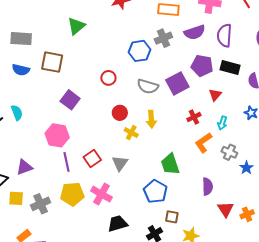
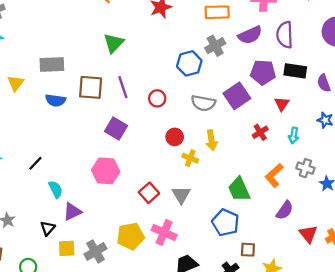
cyan semicircle: (17, 113) -> (56, 189), moved
orange L-shape: (203, 143) -> (274, 175), moved
purple line: (67, 162) -> (123, 87), moved
purple semicircle: (207, 187) -> (285, 210), turned 42

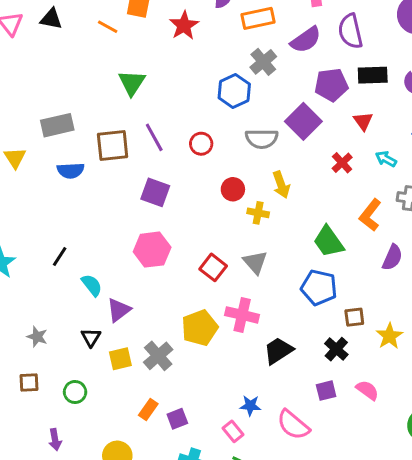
cyan arrow: (294, 135) -> (386, 159), turned 119

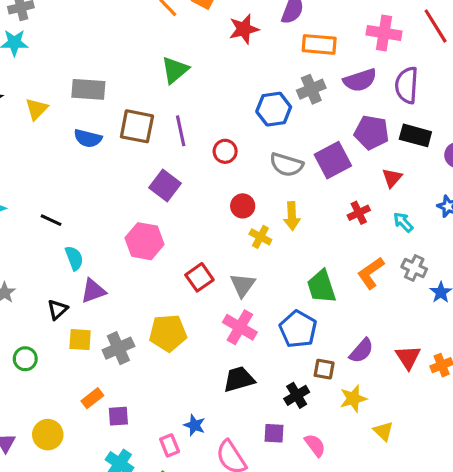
black line: (60, 257) -> (51, 220), turned 65
purple semicircle: (392, 257) -> (361, 351), moved
pink cross: (242, 315) -> (240, 327), moved

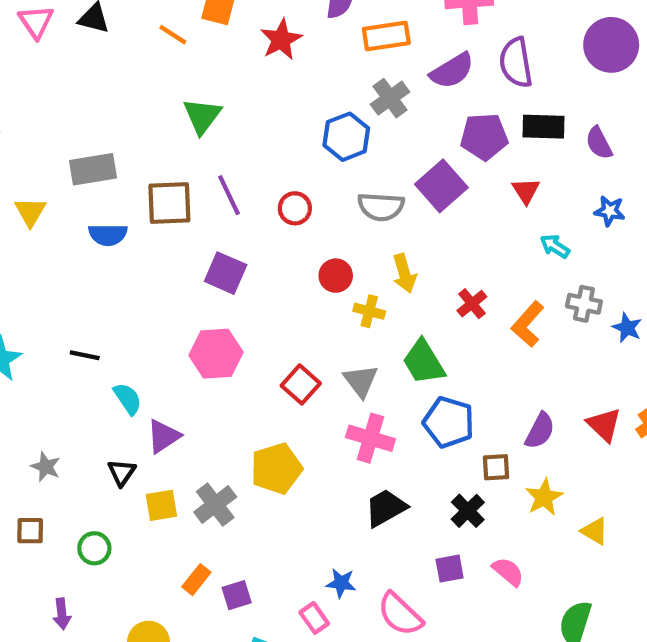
red cross: (359, 213) -> (472, 304), moved
green trapezoid: (321, 287) -> (424, 362), moved

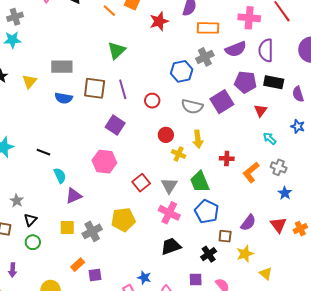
red cross: (472, 304) -> (227, 159), turned 32
blue star: (627, 328) -> (285, 193), moved
black triangle: (122, 472) -> (30, 220), moved

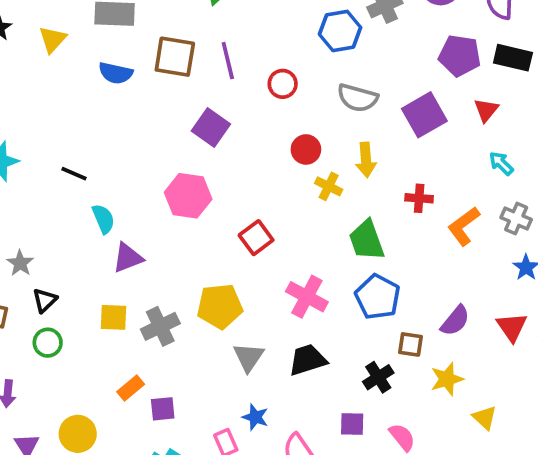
purple square: (222, 102) -> (424, 115), moved
gray triangle: (169, 186) -> (249, 357), moved

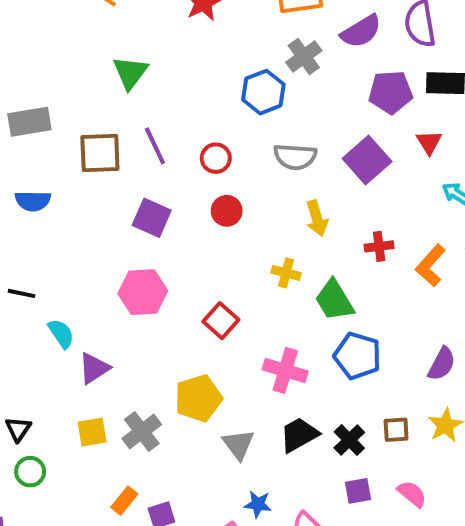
blue semicircle: (116, 73) -> (33, 201), moved
red circle: (306, 149) -> (227, 211), moved
yellow cross: (329, 186) -> (286, 273), moved
brown square: (411, 344) -> (396, 430), moved
black cross: (378, 377) -> (349, 440), moved

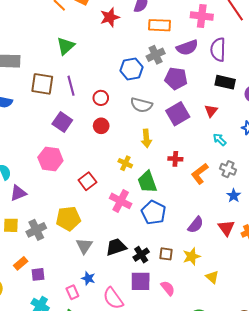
purple pentagon: (391, 92) -> (176, 78), moved
pink cross: (285, 370) -> (121, 201), moved
purple square: (358, 491) -> (141, 281), size x1.5

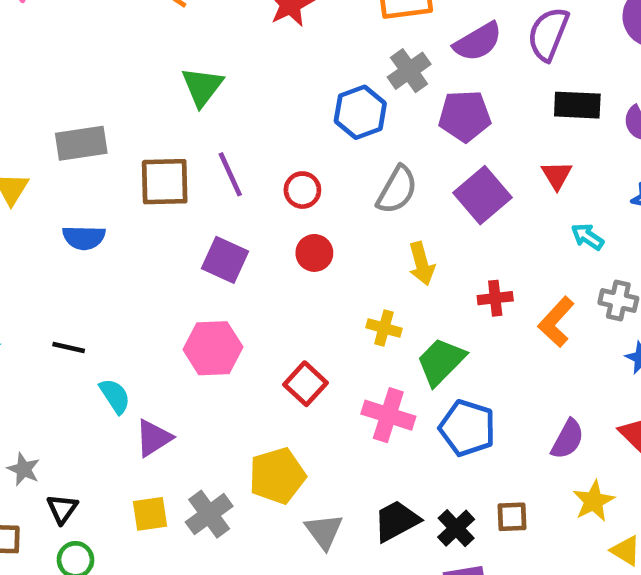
purple semicircle: (218, 50) -> (548, 34), turned 30
gray semicircle: (141, 105) -> (397, 190), turned -65
green trapezoid: (147, 182) -> (441, 361), turned 75
yellow star: (192, 256) -> (594, 501), moved

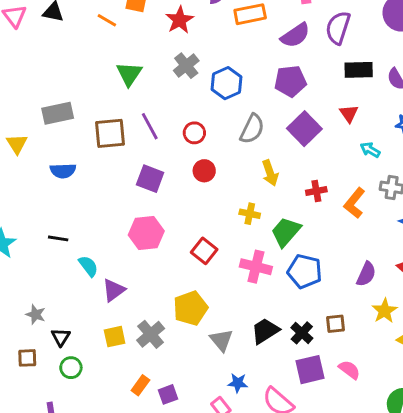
gray cross: (409, 71) -> (186, 66), moved

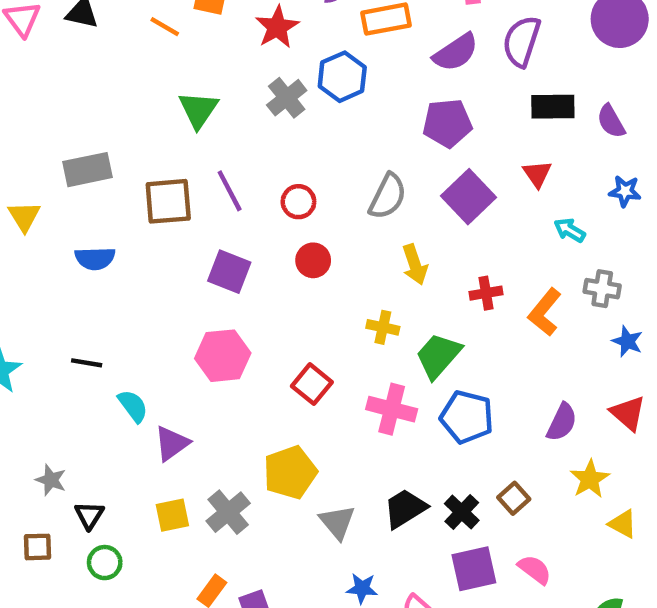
blue hexagon: (227, 83) -> (342, 77), moved
brown square: (335, 324) -> (514, 498), turned -36

